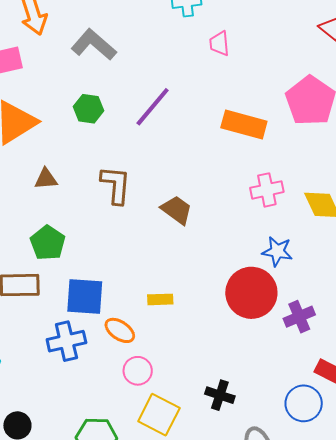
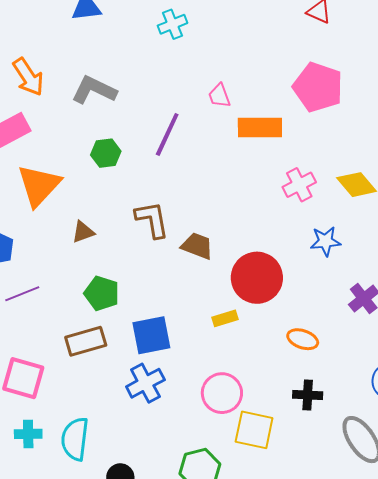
pink trapezoid: (219, 44) -> (219, 96), moved
brown trapezoid: (177, 210) -> (197, 246), moved
red circle: (251, 293) -> (257, 278), moved
orange ellipse: (120, 330) -> (303, 339), moved
pink circle: (138, 371) -> (222, 393), size x1.4

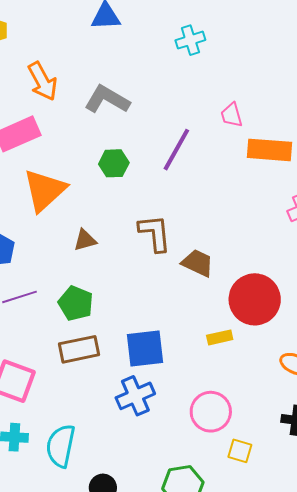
green pentagon: (102, 293) -> (76, 303), moved
yellow square: (254, 430) -> (240, 451), size x0.6

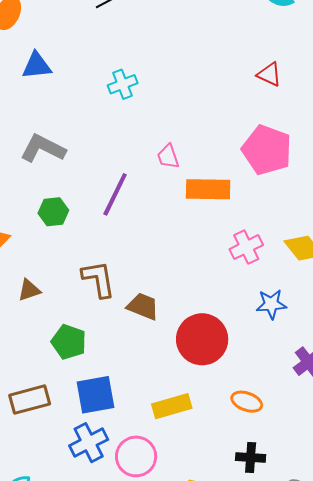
green pentagon: (76, 303) -> (69, 342), moved
yellow rectangle: (220, 337) -> (172, 406), moved, size x1.5
pink circle: (211, 412) -> (136, 456), moved

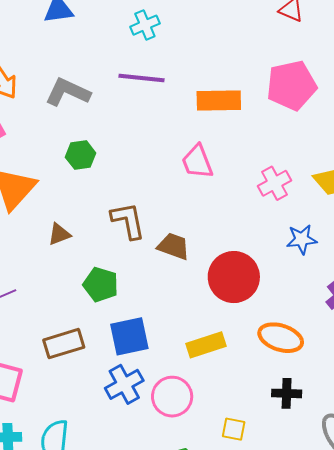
pink pentagon: (267, 150) -> (292, 85), turned -30
pink trapezoid: (168, 157) -> (197, 162), moved, size x1.4
orange rectangle: (208, 189) -> (219, 101), moved
purple line: (115, 194) -> (141, 78), moved, turned 72
orange ellipse: (247, 402) -> (281, 338), size x1.4

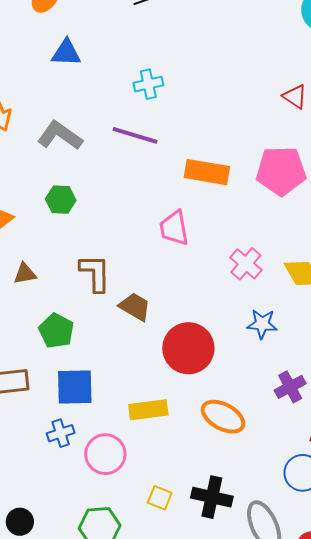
pink cross: (275, 183) -> (246, 264), turned -32
blue cross: (124, 384) -> (61, 433), size x0.7
black cross: (287, 393) -> (212, 497), moved, size x1.4

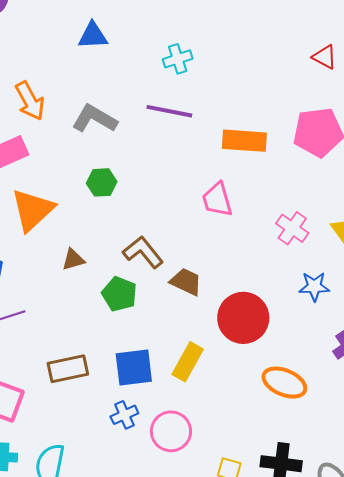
brown L-shape: (95, 273) -> (143, 252), turned -33
green pentagon: (56, 331) -> (119, 294), moved
yellow rectangle: (148, 410) -> (188, 362), moved, turned -48

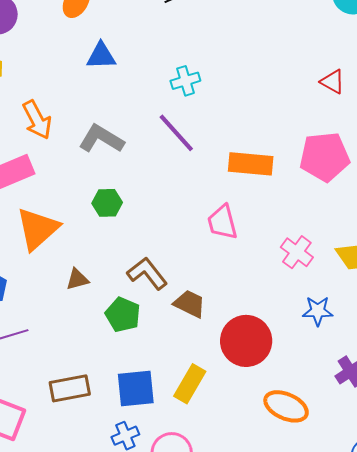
purple line: (169, 111) -> (176, 133), turned 36

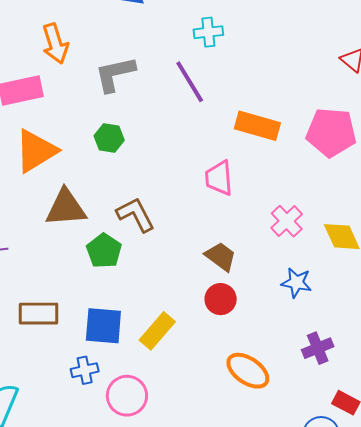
gray L-shape: (101, 139) -> (115, 74), turned -54
brown triangle: (77, 279) -> (66, 208), size x1.8
brown trapezoid: (190, 304) -> (221, 256), moved
red circle: (246, 341) -> (221, 299), size x0.6

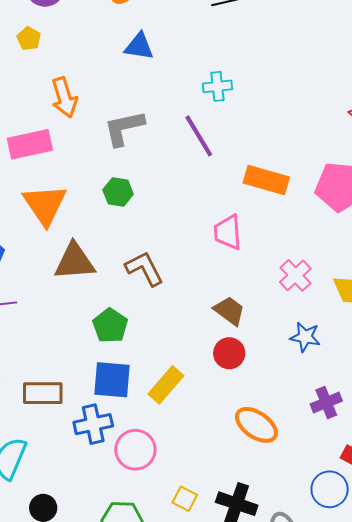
orange triangle: (36, 151) -> (45, 205), turned -33
green pentagon: (104, 251) -> (110, 326), moved
brown rectangle: (39, 314) -> (43, 393), moved
blue cross: (85, 370) -> (93, 424), size x1.4

